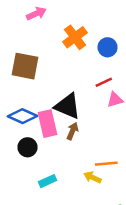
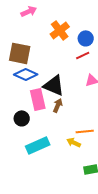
red line: (104, 82) -> (83, 55), moved
blue diamond: (23, 116) -> (26, 74), moved
cyan rectangle: (48, 181) -> (38, 145), size x1.6

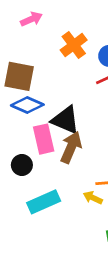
brown arrow: (58, 105) -> (71, 147), size x1.6

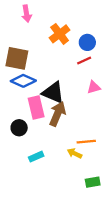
pink arrow: (31, 19) -> (27, 14), turned 105
cyan rectangle: (44, 202) -> (36, 157), size x0.6

